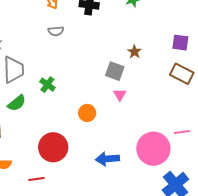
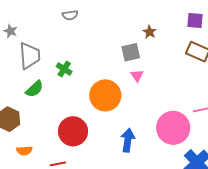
gray square: (115, 71) -> (131, 52), turned -30
orange circle: (87, 113) -> (105, 95), size x1.8
blue arrow: (107, 159) -> (128, 140), turned 105

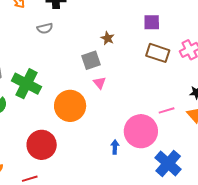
gray semicircle: (70, 15) -> (45, 28), moved
green cross: (64, 69) -> (26, 84), size x1.8
blue arrow: (128, 140) -> (115, 147), moved, size x0.6

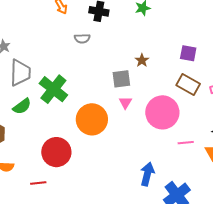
pink circle: (141, 131) -> (162, 112), moved
blue arrow: (115, 147) -> (147, 174), moved, size x1.6

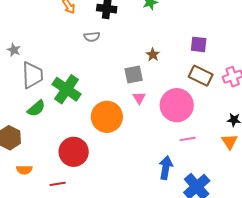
pink line: (186, 143) -> (188, 139), moved

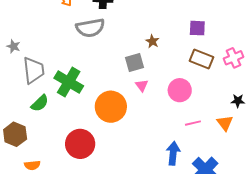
gray semicircle: (92, 37) -> (90, 28), size x1.8
pink circle: (177, 105) -> (180, 90), size x0.7
orange triangle: (230, 142) -> (225, 123), moved

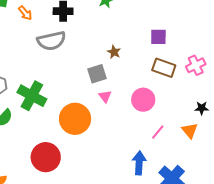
pink line: (193, 123) -> (158, 132), turned -35

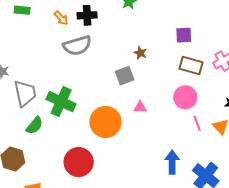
orange arrow: (25, 13) -> (61, 18), moved
pink triangle: (105, 96) -> (140, 107), moved, turned -48
pink circle: (143, 100) -> (185, 97), moved
pink line: (158, 132) -> (197, 123), moved, turned -56

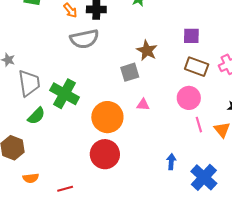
brown star: (140, 53) -> (147, 51), size x1.5
red circle: (79, 162) -> (105, 154), moved
blue arrow: (172, 162) -> (171, 162), size x0.7

